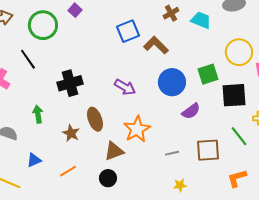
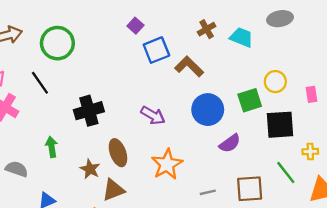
purple square: (75, 10) -> (135, 26), moved
yellow circle: (239, 52) -> (275, 82), moved, size x0.7
brown triangle: (114, 151) -> (113, 190), moved

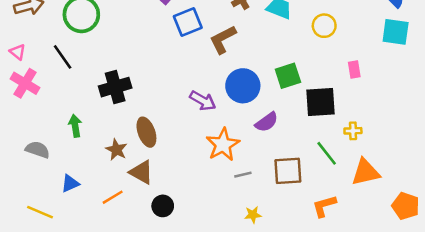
brown L-shape: (189, 66) -> (223, 39), turned -72
yellow circle: (275, 82) -> (324, 26), moved
purple arrow: (153, 115) -> (203, 101), moved
orange star: (167, 164) -> (223, 145), moved
brown triangle: (113, 190) -> (141, 172), turned 50

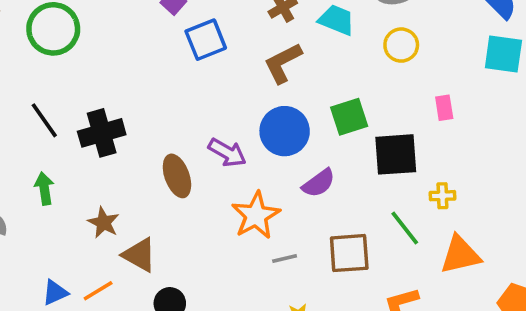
brown L-shape: (223, 39) -> (283, 63), moved
black line: (63, 57) -> (44, 120), moved
brown ellipse: (146, 132) -> (177, 176), moved
blue triangle: (70, 183) -> (55, 293), moved

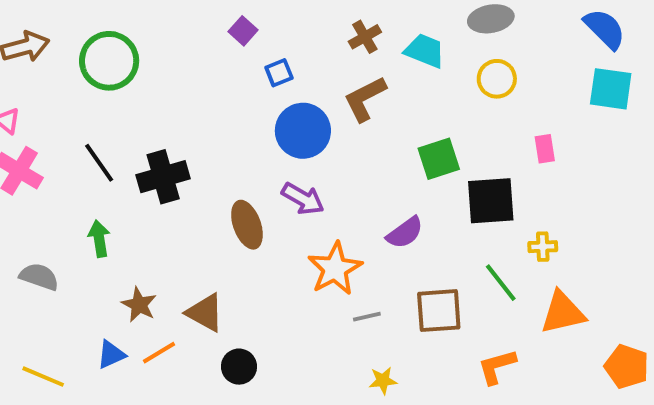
blue square: (206, 40) -> (279, 73), size x0.6
blue circle: (285, 131) -> (303, 131), moved
brown star: (103, 223) -> (139, 305), moved

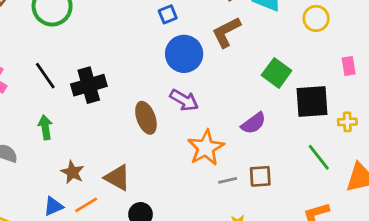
green square: (439, 159) -> (277, 73), turned -36
yellow cross: (543, 247) -> (347, 122), moved
brown square: (439, 311) -> (260, 176), moved, size x0.7

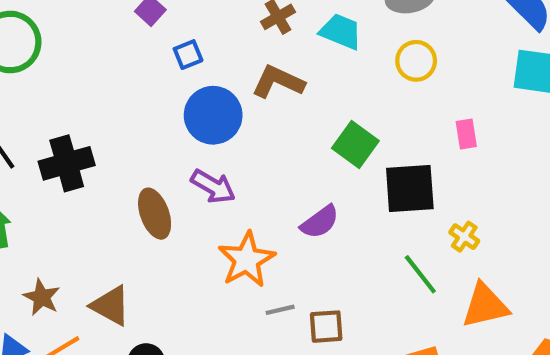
brown L-shape: (226, 32) -> (278, 82), turned 52
yellow cross: (347, 122) -> (464, 237), moved, turned 36
brown square: (260, 176) -> (326, 327), moved

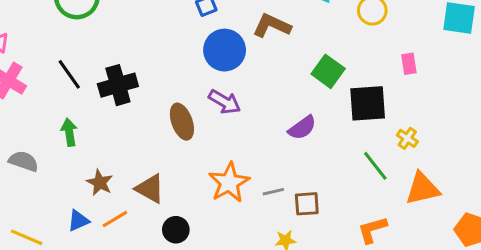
orange star: (247, 260) -> (229, 183), moved

